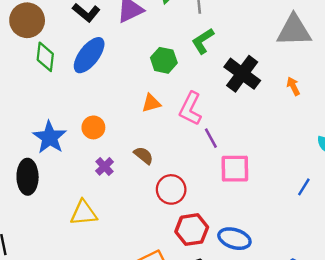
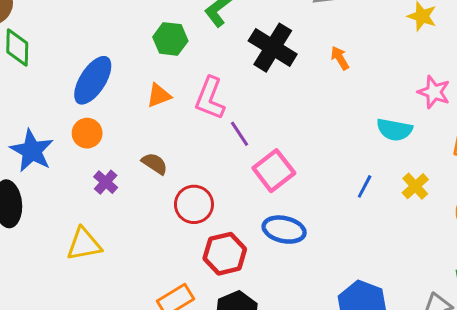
blue ellipse: (89, 55) -> (93, 80), moved
pink square: (235, 169) -> (274, 171), turned -32
blue ellipse: (234, 239) -> (284, 230), moved

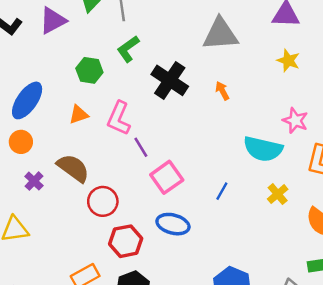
cyan semicircle: (394, 130) -> (263, 149), size x1.4
brown semicircle: (155, 164) -> (73, 168), size x1.6
blue line: (365, 186) -> (222, 191), moved

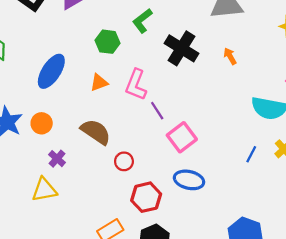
orange circle: (21, 142) -> (42, 123), moved
purple cross: (34, 181) -> (57, 159), moved
blue line: (222, 191) -> (251, 154), moved
red circle: (103, 201) -> (124, 161), size x0.7

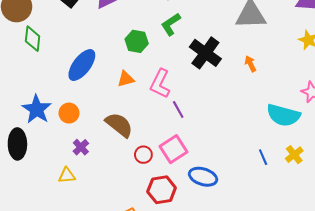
pink square: (182, 137) -> (174, 149), moved
blue line: (251, 154) -> (263, 157), turned -56
yellow triangle: (44, 190) -> (67, 176), size x0.7

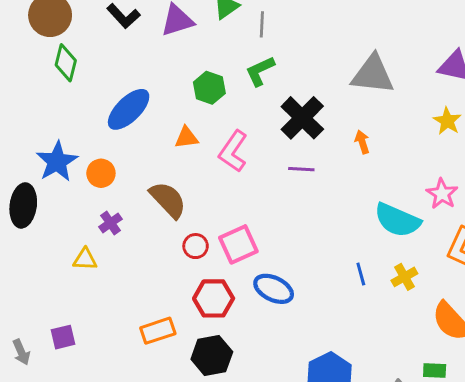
purple line: (178, 109) -> (301, 169), moved, turned -66

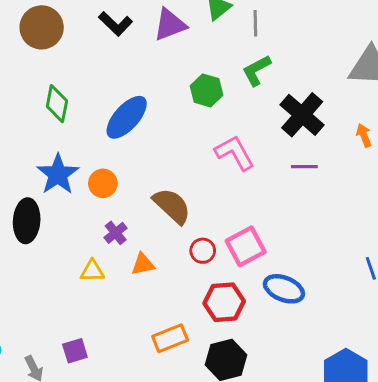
green diamond: (66, 63) -> (57, 104), moved
orange triangle: (187, 138) -> (143, 264), moved
pink L-shape: (233, 151) -> (235, 153), turned 120

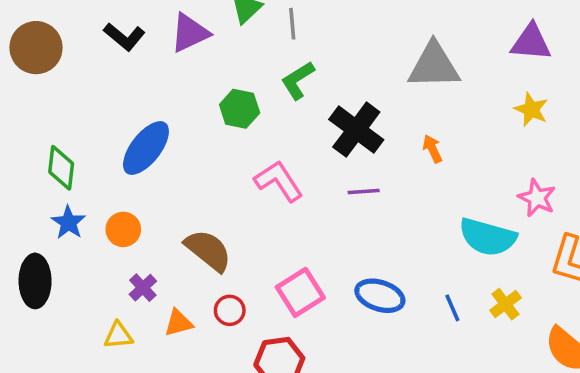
green diamond: (57, 104) -> (61, 168), moved
blue star: (58, 174) -> (68, 223), size x0.7
red circle: (203, 251) -> (230, 310), moved
blue ellipse: (284, 289) -> (380, 296), moved

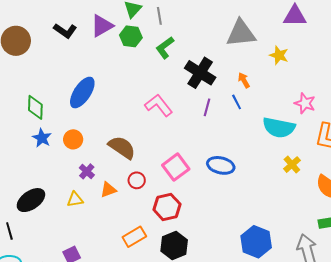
green hexagon: (240, 109) -> (131, 36), moved
yellow star: (531, 110) -> (279, 55), moved
purple line: (364, 191) -> (207, 107), turned -66
black ellipse: (35, 281) -> (31, 200), moved, turned 60
blue line: (452, 308) -> (237, 102), moved

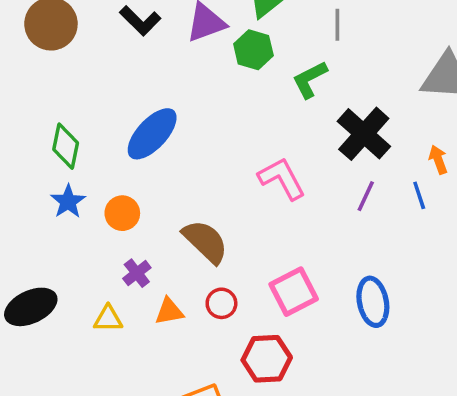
gray line: (159, 16) -> (337, 25), moved
blue ellipse: (221, 165) -> (373, 302), turned 56

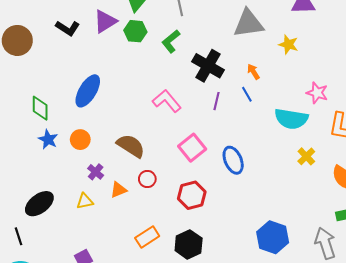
pink square: (294, 292) -> (192, 148), moved
red hexagon: (267, 359) -> (192, 195), moved

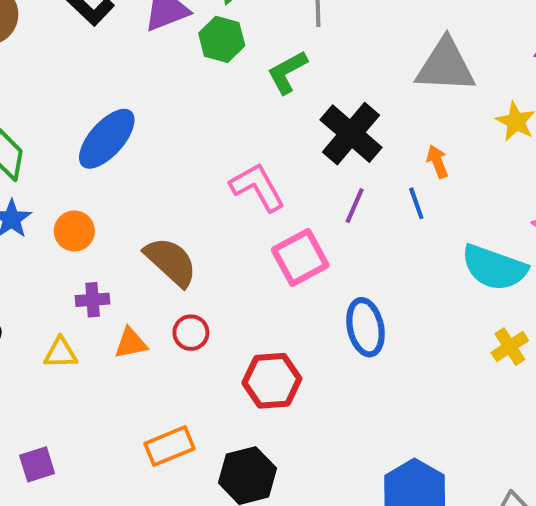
pink square: (192, 148) -> (300, 258), moved
purple cross: (96, 172) -> (93, 300), turned 35

